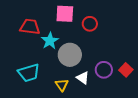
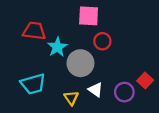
pink square: (65, 14) -> (89, 16), moved
red circle: (90, 24) -> (102, 41), moved
purple circle: (104, 70) -> (124, 92), moved

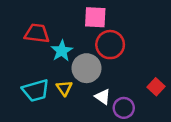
red circle: (102, 41) -> (110, 45), size x1.5
purple circle: (124, 92) -> (124, 108), moved
yellow triangle: (71, 98) -> (64, 88), moved

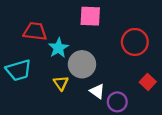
red circle: (110, 45) -> (135, 42), moved
cyan trapezoid: (36, 91) -> (19, 70), moved

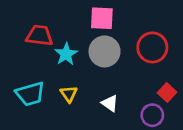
gray circle: (82, 64) -> (105, 51), moved
cyan trapezoid: (19, 70) -> (30, 94), moved
purple circle: (117, 102) -> (152, 115), moved

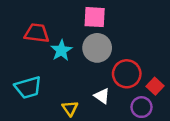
red circle: (152, 47) -> (127, 74), moved
yellow triangle: (69, 94) -> (70, 108), moved

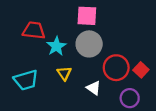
red square: (155, 86) -> (141, 70), moved
yellow triangle: (70, 108) -> (64, 73), moved

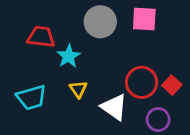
pink square: (87, 16) -> (144, 19), moved
gray circle: (89, 44) -> (100, 22), moved
white triangle: (94, 88) -> (114, 107), size x1.5

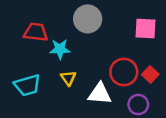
pink square: (144, 19) -> (145, 29), moved
cyan star: (69, 56) -> (60, 49), turned 30
white triangle: (114, 107) -> (100, 94), turned -30

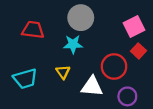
pink square: (145, 29) -> (134, 27), turned -30
cyan star: (60, 49) -> (73, 44), moved
red square: (150, 74) -> (138, 51), moved

